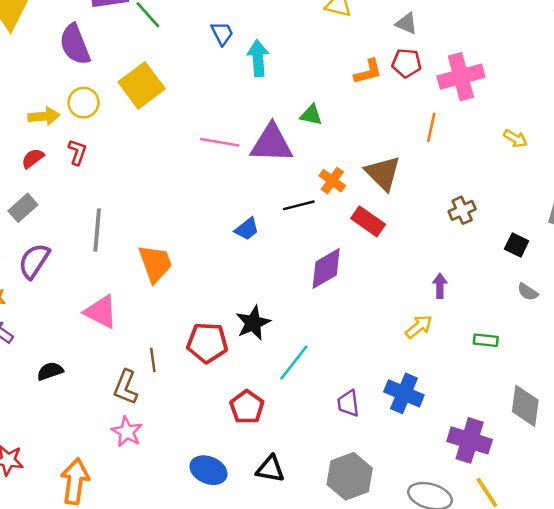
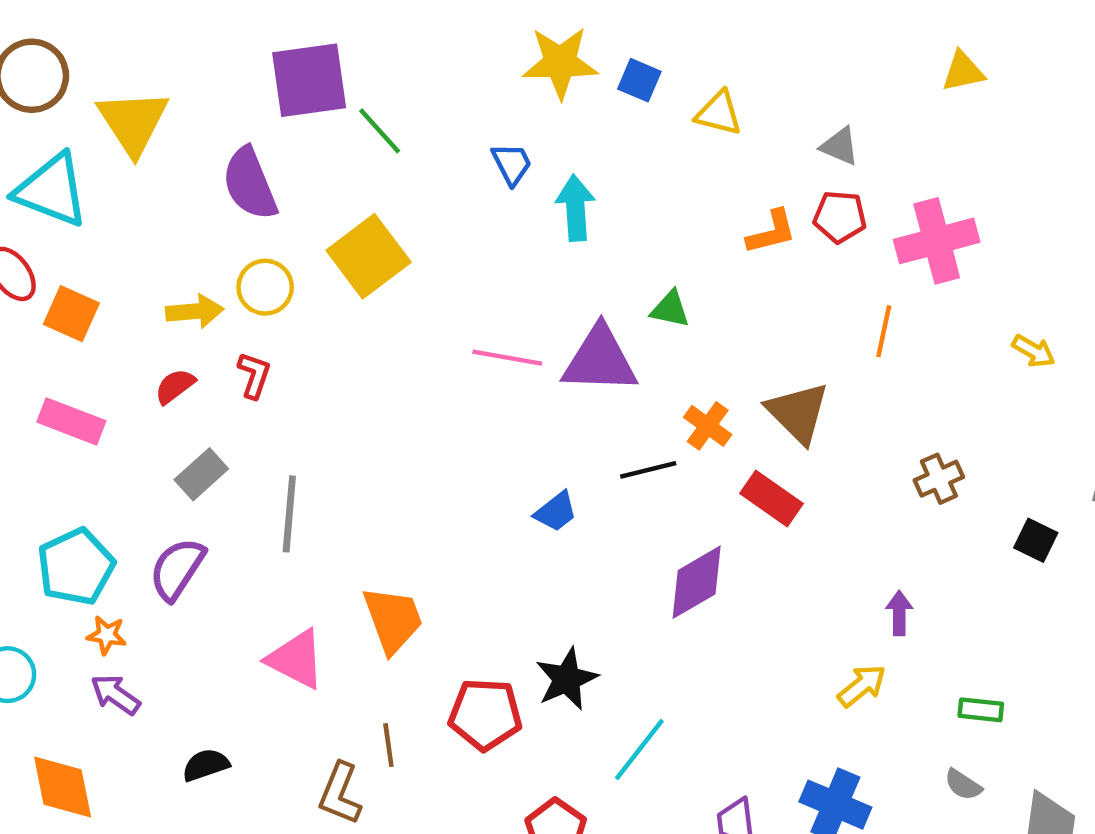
gray rectangle: (23, 208) -> (201, 474), moved
orange trapezoid: (155, 263) -> (393, 620), moved
gray semicircle: (528, 292) -> (963, 785), moved

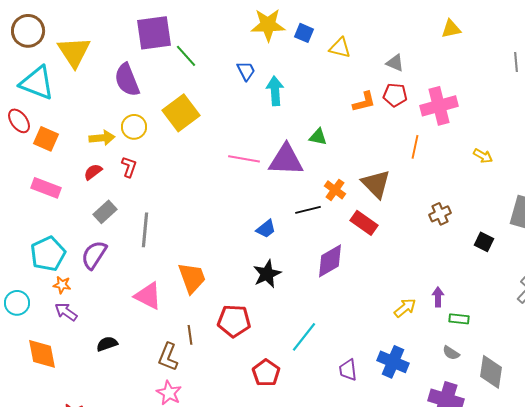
purple arrow: (899, 613) -> (438, 297), moved
black star: (567, 679) -> (267, 274), moved

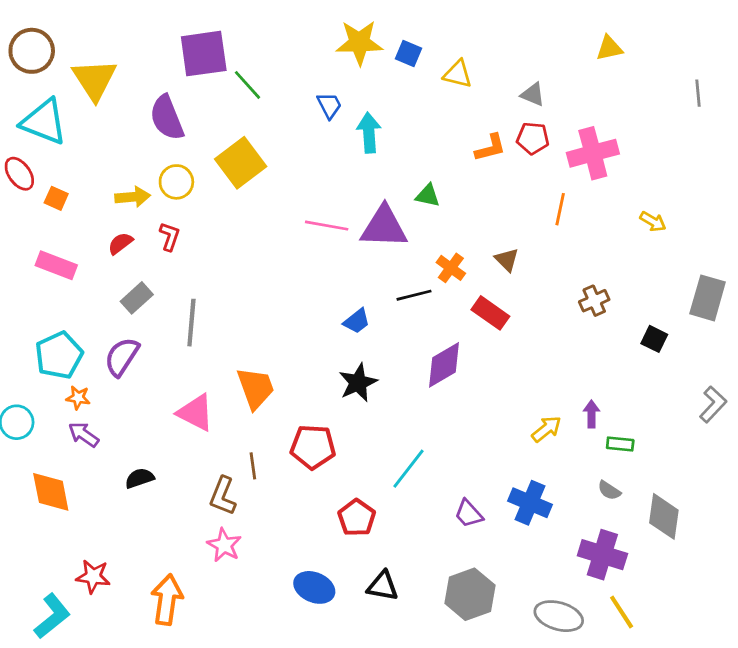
orange square: (46, 139) -> (56, 198), size x0.7
brown triangle: (376, 184) -> (507, 260), size x0.6
purple trapezoid: (348, 370) -> (469, 514), turned -35

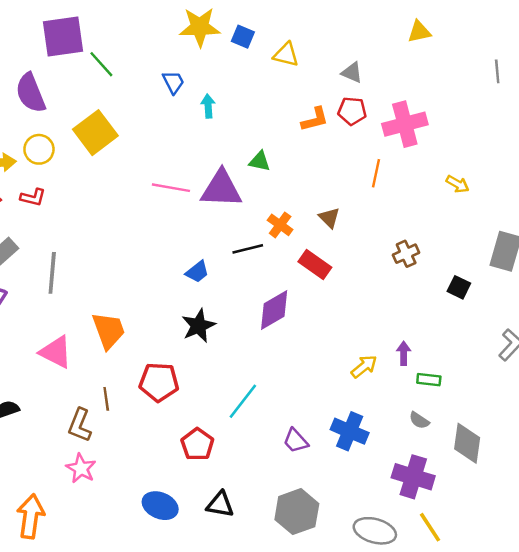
cyan arrow: (369, 133) -> (208, 106), size x0.7
red L-shape: (170, 237) -> (33, 197), turned 85

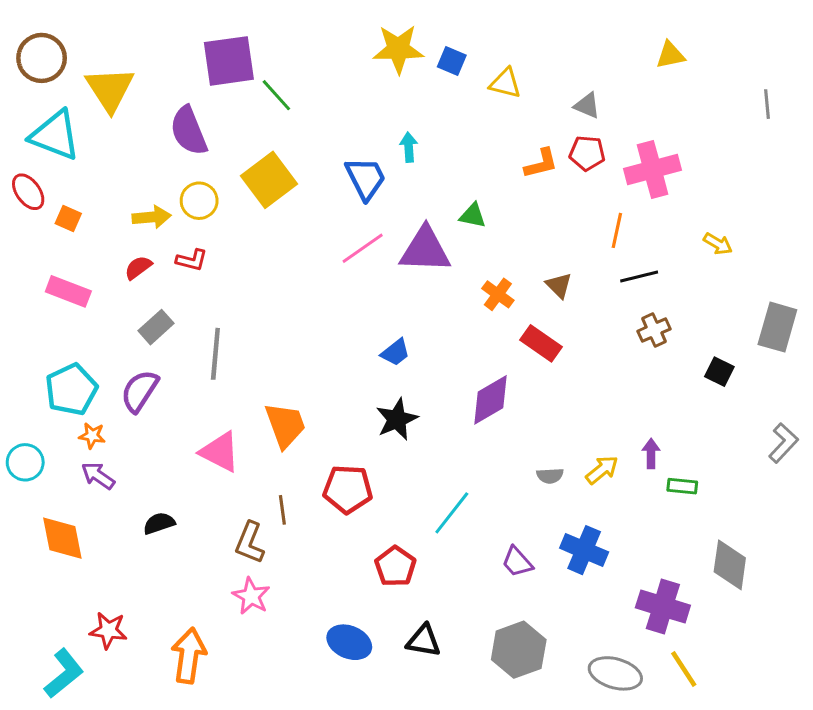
blue trapezoid: (173, 82) -> (366, 178), moved, size x1.5
pink line: (171, 188) -> (363, 248), turned -45
black line: (248, 249) -> (639, 277), moved
gray semicircle: (419, 420) -> (550, 476), moved, turned -36

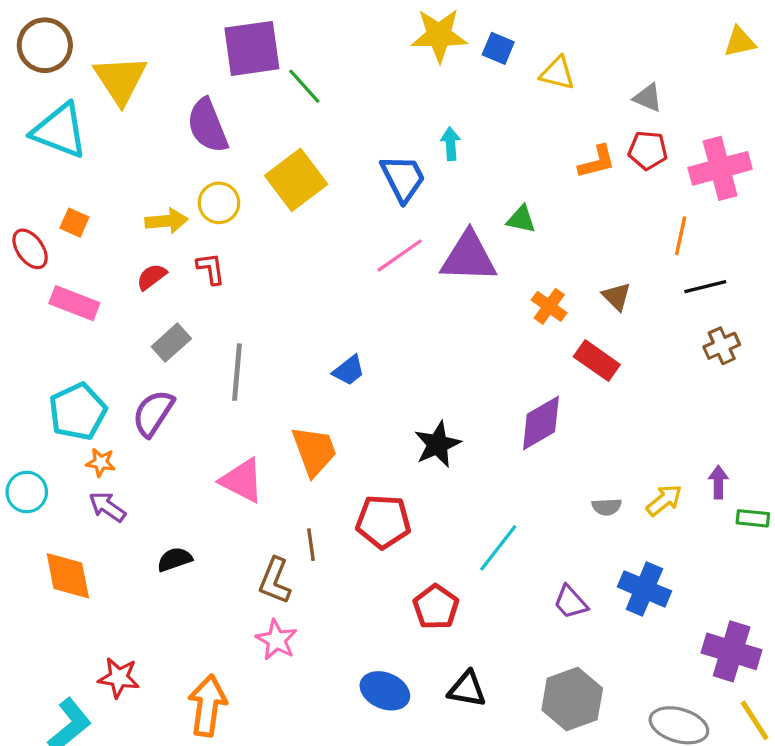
red ellipse: (28, 192) -> (30, 249), moved
red L-shape: (192, 260) -> (211, 269), turned -112
blue trapezoid: (395, 352) -> (349, 370), moved

